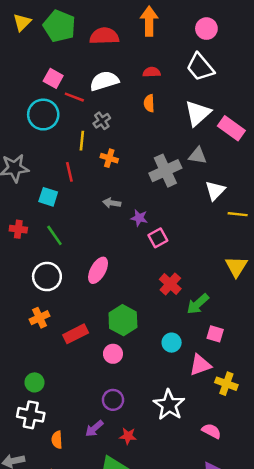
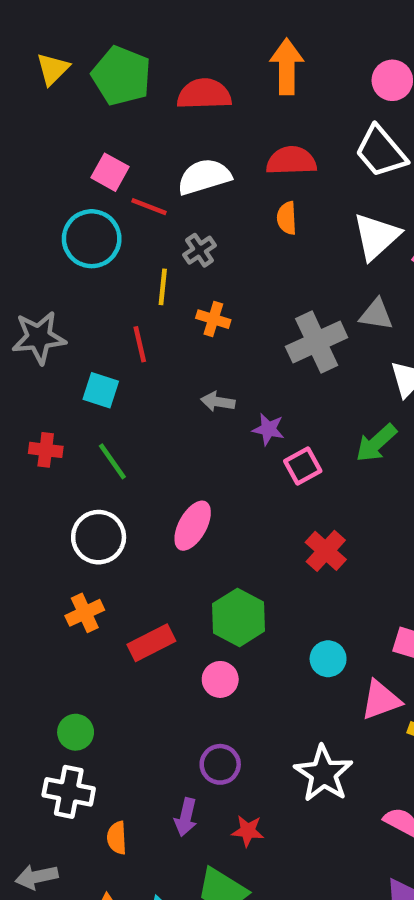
red semicircle: (152, 72) -> (291, 161), size x1.5
green arrow: (198, 304) -> (376, 443), moved
purple arrow: (94, 429) -> (186, 817), turned -36

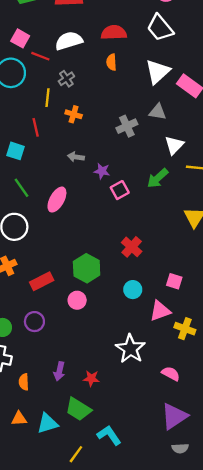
gray cross: (317, 342) -> (127, 126), size x0.7
pink ellipse: (193, 526) -> (57, 200), moved
red cross: (326, 551) -> (132, 247), moved
purple circle: (220, 764) -> (34, 322), moved

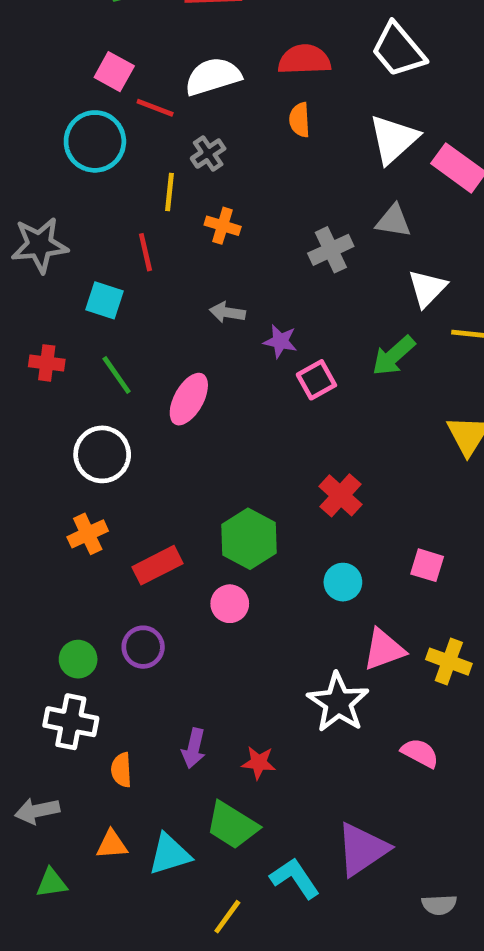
pink triangle: (160, 311) -> (384, 649), moved
purple triangle: (174, 416) -> (362, 849), moved

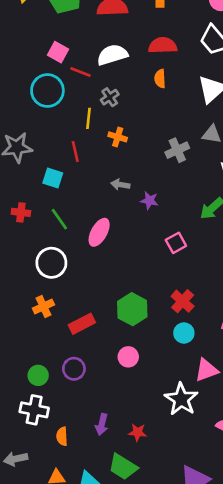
pink square: (316, 380) -> (176, 243), moved
red cross: (340, 495) -> (183, 301), moved
pink circle: (230, 604) -> (128, 357), moved

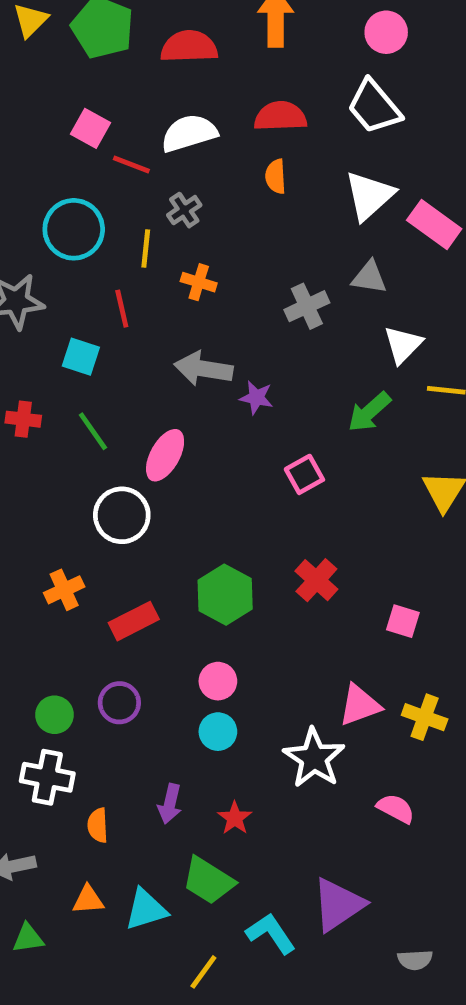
cyan circle: (47, 91) -> (74, 229), moved
gray arrow: (120, 185) -> (203, 369), size x1.6
white circle: (51, 263) -> (122, 515), moved
cyan circle: (184, 333) -> (218, 732), moved
red star: (138, 432) -> (235, 818), turned 30

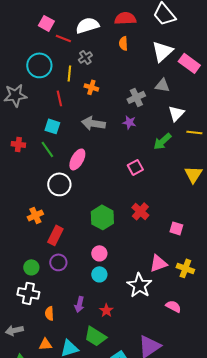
cyan square: (81, 357) -> (52, 126), moved
purple star: (256, 398) -> (129, 122), moved
red rectangle: (134, 621) -> (55, 235), moved, turned -36

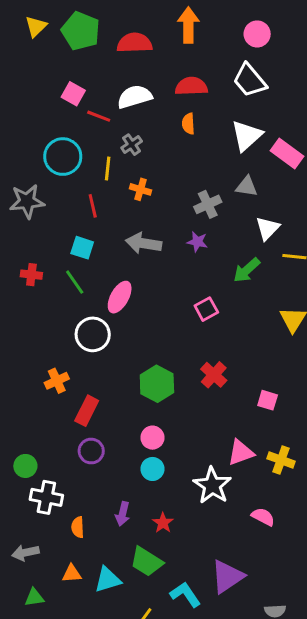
green circle: (31, 267) -> (25, 466), moved

